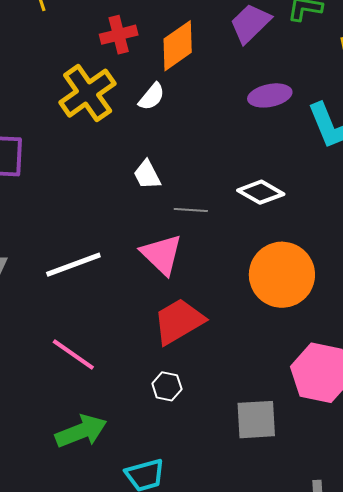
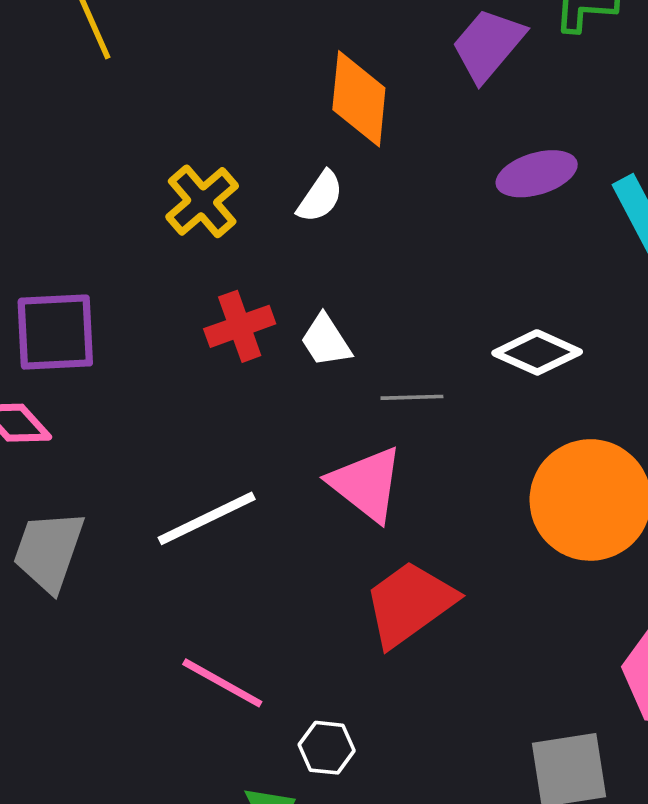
red cross: (119, 35) -> (240, 326), moved
orange diamond: (178, 46) -> (359, 99), turned -44
yellow cross: (88, 93) -> (202, 201), size x0.7
white hexagon: (167, 386) -> (327, 748), moved

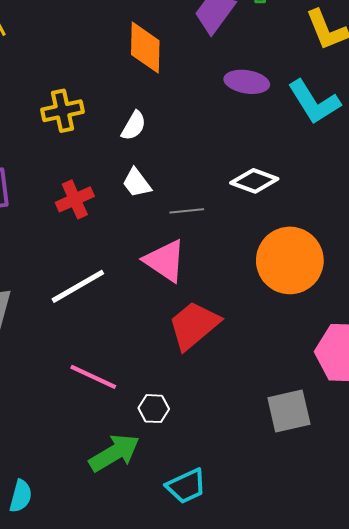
purple ellipse: (537, 174) -> (247, 82), turned 30
white semicircle: (320, 197) -> (134, 126), moved
yellow cross: (202, 201) -> (63, 111), turned 33
red cross: (240, 326) -> (75, 199), moved

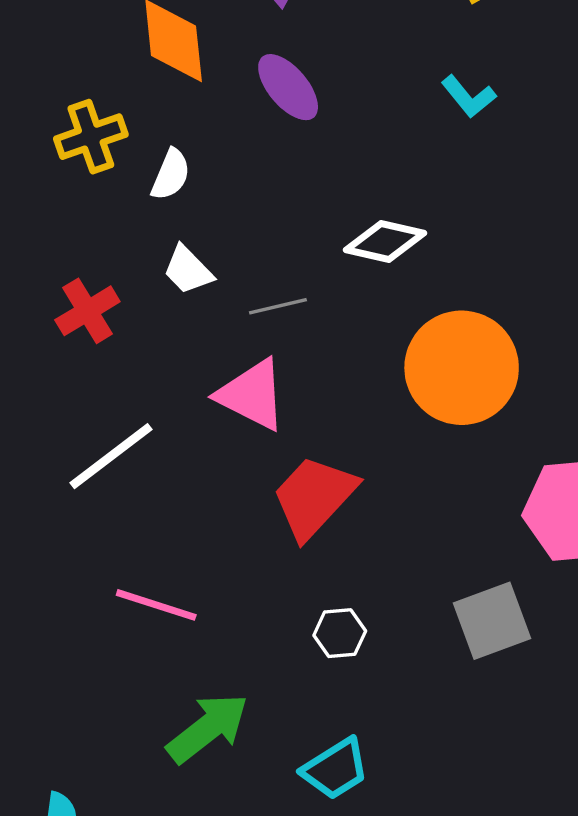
purple ellipse: (247, 82) -> (288, 87), moved, turned 48
cyan L-shape: (314, 102) -> (469, 96), size x0.6
yellow cross: (63, 111) -> (91, 137), moved
white hexagon: (154, 409) -> (340, 633), moved

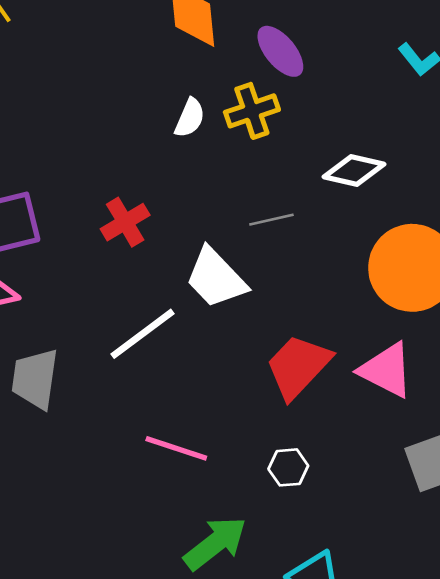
yellow cross: (91, 137) -> (252, 111), moved
white trapezoid: (188, 270) -> (216, 278), moved, size x1.6
pink triangle: (252, 395) -> (386, 370), moved
white hexagon: (340, 633) -> (288, 467), moved

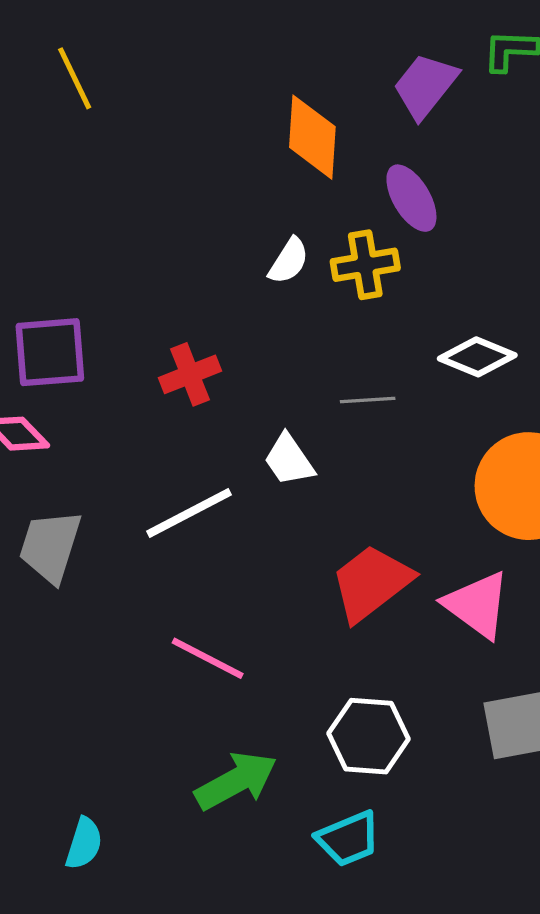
white trapezoid: (216, 278) -> (289, 460), size x0.7
white hexagon: (288, 467) -> (369, 736), moved, size x1.6

